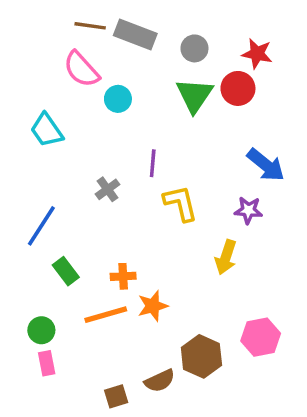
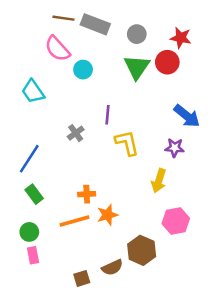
green rectangle: (66, 271) -> (34, 194), moved
pink hexagon: (261, 337) -> (176, 221), moved

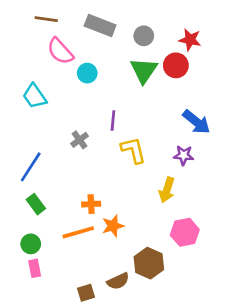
brown line: (63, 18) -> (46, 19), moved

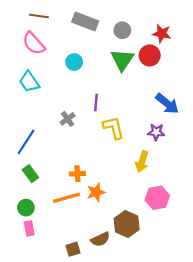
pink semicircle: (60, 51) -> (34, 43), moved

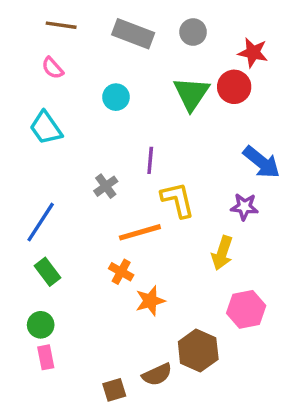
gray circle: (122, 30) -> (193, 32), moved
pink semicircle: (34, 43) -> (53, 68), size x0.6
orange cross: (77, 174) -> (121, 272), turned 32
orange line: (66, 198) -> (140, 232), moved

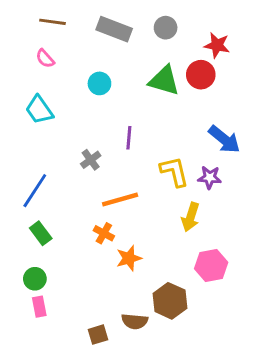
green triangle: (191, 94) -> (164, 81), turned -48
yellow L-shape: (178, 200) -> (174, 172), moved
brown semicircle: (157, 374) -> (135, 321), turned 30

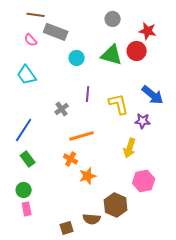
gray rectangle: (114, 29) -> (56, 32), moved
cyan circle: (99, 83) -> (77, 58), moved
yellow L-shape: (174, 172) -> (119, 104), moved

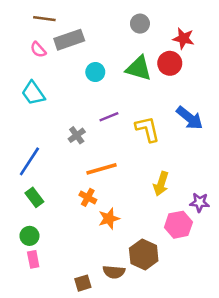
gray rectangle: (56, 32) -> (69, 40), turned -40
purple line: (88, 94) -> (109, 117), turned 63
purple star: (143, 121) -> (200, 202), moved

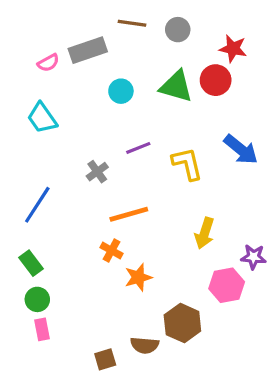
brown line: (44, 19) -> (132, 23), moved
pink semicircle: (38, 50) -> (48, 63), turned -77
green rectangle: (34, 197) -> (31, 263), moved

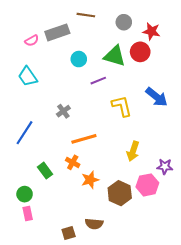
gray circle: (178, 30) -> (124, 22), moved
purple line: (138, 148) -> (98, 81), moved
green rectangle: (31, 263) -> (45, 171), moved
brown hexagon: (182, 323) -> (120, 193), moved

